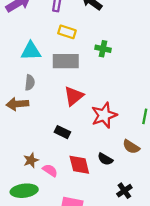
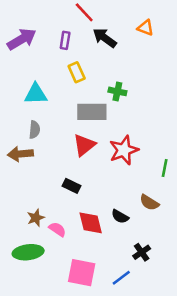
yellow rectangle: (67, 32) -> (77, 72), turned 48
gray rectangle: (66, 61) -> (92, 112), moved
red star: (104, 115) -> (124, 150), moved

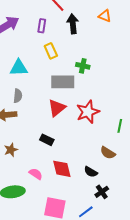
black arrow: (105, 38) -> (73, 24), turned 48
black semicircle: (120, 217) -> (91, 172), moved
brown star: (36, 218) -> (11, 150), moved

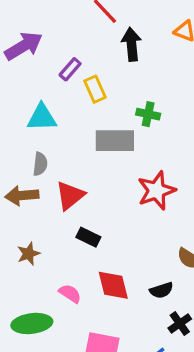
purple rectangle: (42, 26) -> (70, 69), moved, turned 32
red triangle: (57, 108) -> (70, 196), moved
black semicircle: (91, 172) -> (161, 290), turned -48

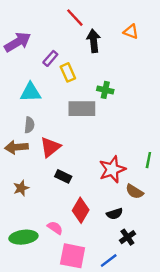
red star: (156, 191) -> (112, 169), moved
red diamond: (113, 285) -> (81, 210), turned 45
pink semicircle: (70, 294) -> (55, 228), moved

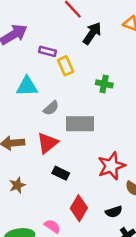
black arrow: (94, 41) -> (92, 33), turned 40
purple rectangle: (50, 58) -> (47, 51), turned 63
gray rectangle: (82, 109) -> (80, 124), moved
gray semicircle: (29, 125) -> (51, 108), moved, turned 42

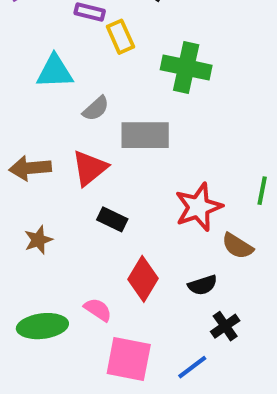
green cross: (104, 84) -> (186, 67), size x1.6

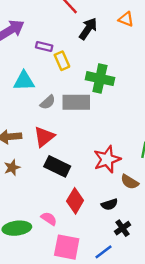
gray rectangle: (145, 135) -> (76, 102), moved
black rectangle: (112, 219) -> (57, 166), size x1.5
brown star: (38, 240) -> (12, 168), moved

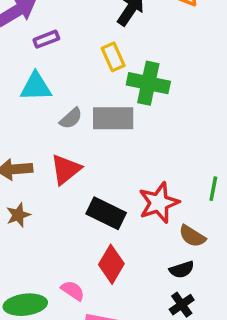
purple rectangle: (44, 46) -> (46, 39), moved, turned -35
yellow rectangle: (62, 61) -> (113, 57), moved
black rectangle: (57, 166) -> (106, 213), moved
black semicircle: (109, 204) -> (182, 269), moved

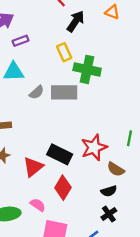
red triangle: (66, 169) -> (33, 167), moved

